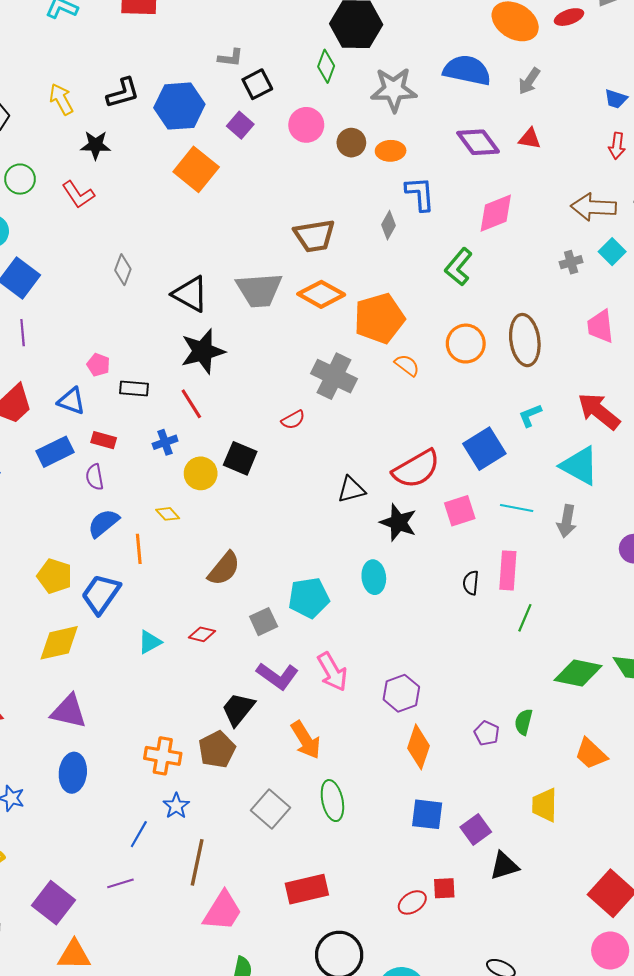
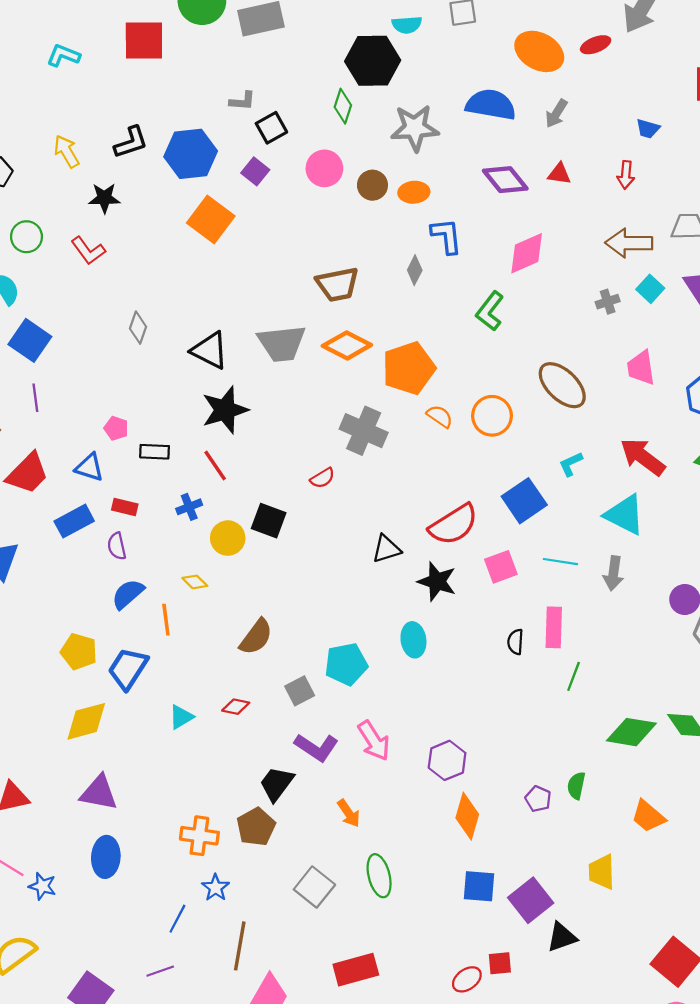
red arrow: (617, 146) -> (626, 175), moved
brown ellipse: (525, 340) -> (562, 385), turned -36
orange circle: (466, 344) -> (492, 416), moved
orange arrow: (306, 740) -> (349, 813), size x0.7
purple square: (476, 829) -> (531, 900), size x1.4

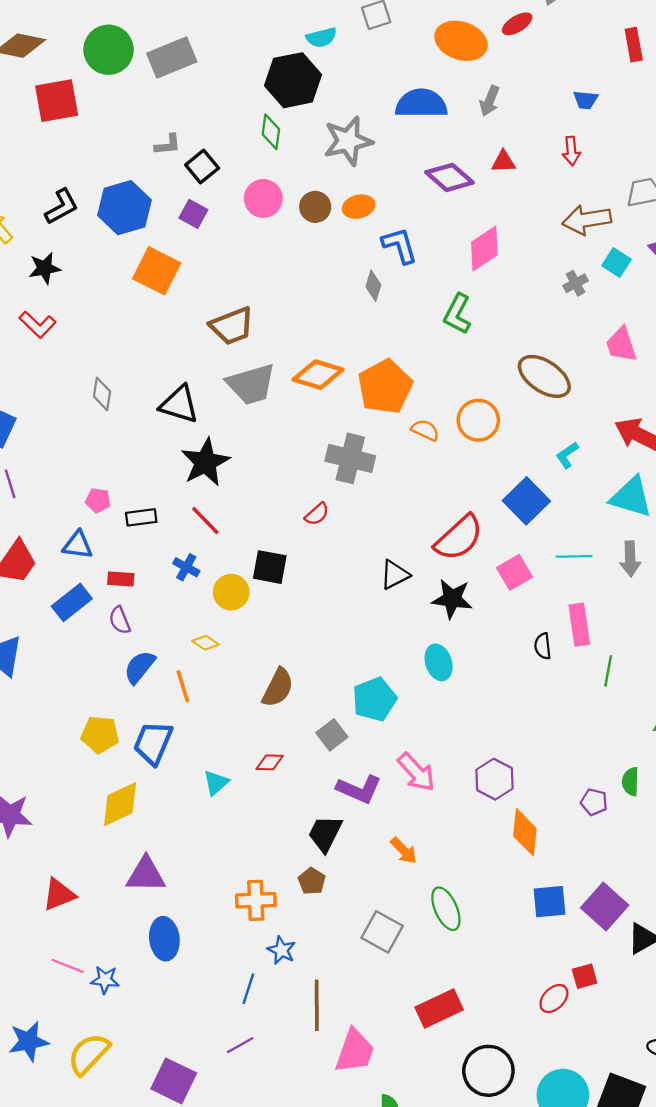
brown trapezoid: (337, 284) -> (232, 326), moved
blue cross: (189, 507) -> (186, 567), turned -30
brown pentagon: (256, 827) -> (312, 881), size x0.7

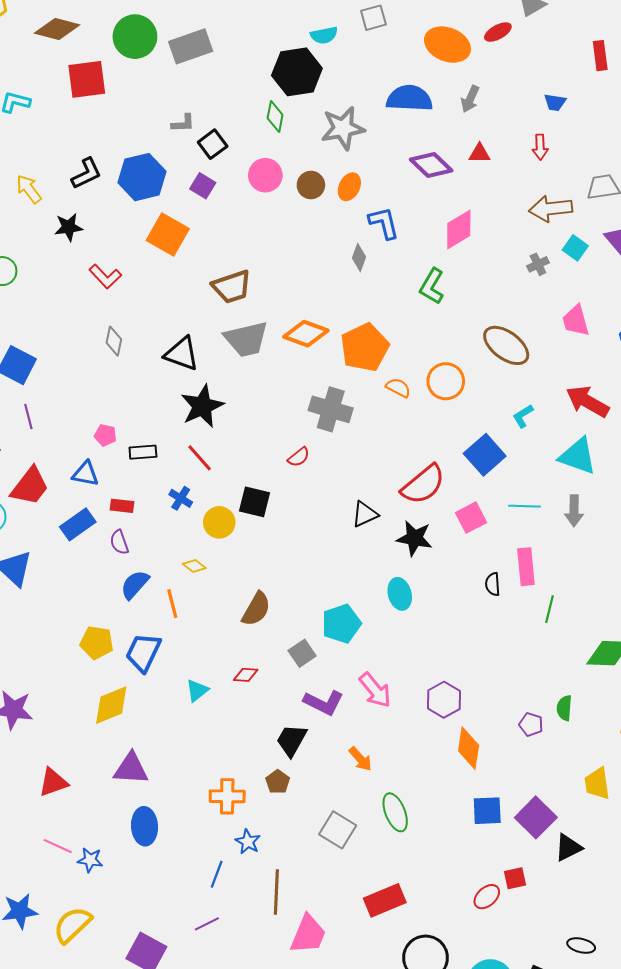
orange ellipse: (359, 207) -> (349, 187), turned -52
red L-shape: (38, 325) -> (105, 276), moved

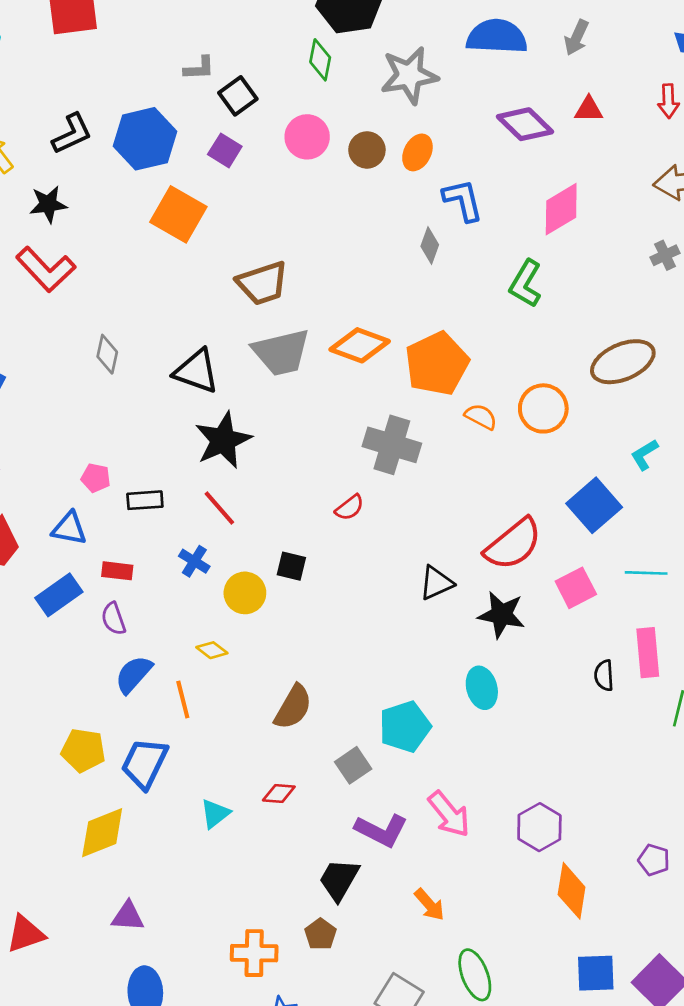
red L-shape: (105, 276) -> (46, 269), moved, size x1.4
brown ellipse: (506, 345) -> (623, 362), turned -60
black square: (254, 502) -> (291, 566), size x0.7
purple triangle: (131, 769) -> (128, 916), size x0.7

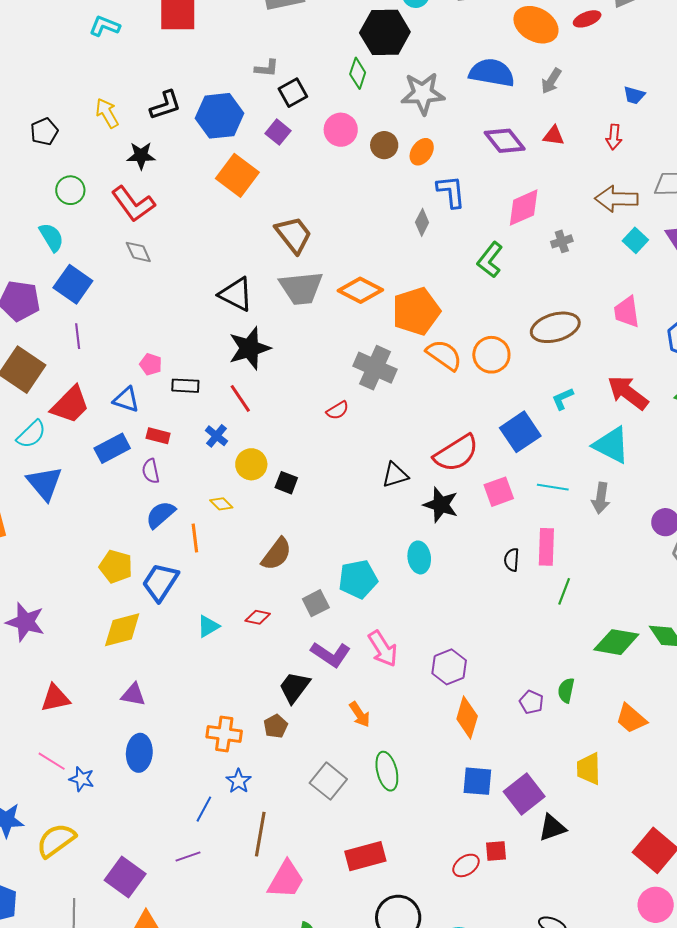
gray cross: (665, 255) -> (562, 241), moved
brown trapezoid: (262, 283) -> (294, 235), turned -117
gray diamond: (107, 354) -> (138, 252), moved, turned -44
orange semicircle: (481, 417) -> (444, 355), size x1.5
black square: (291, 566) -> (286, 483), moved

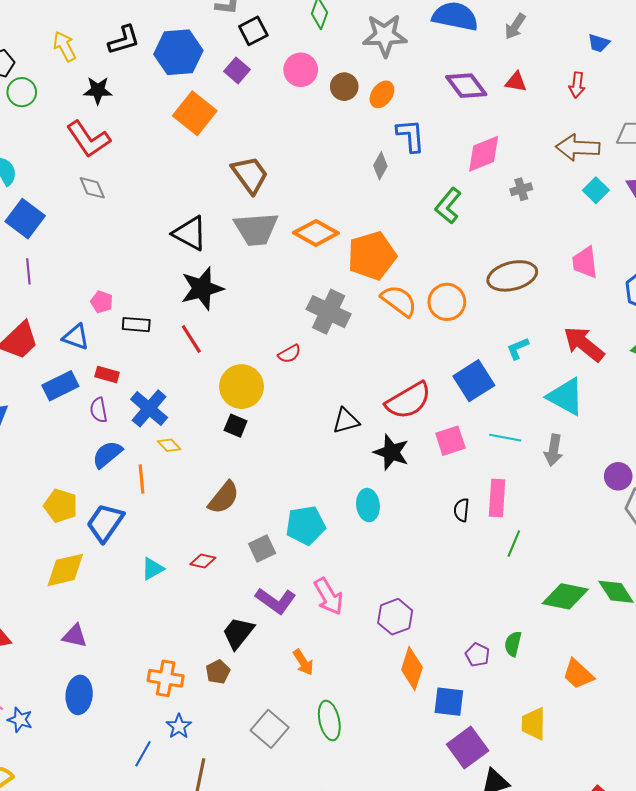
green circle: (70, 190) -> (22, 92), moved
blue cross: (217, 436) -> (149, 408), moved, size x1.6
yellow circle: (251, 464) -> (241, 387), moved, size x1.4
blue square: (477, 781) -> (449, 702), moved

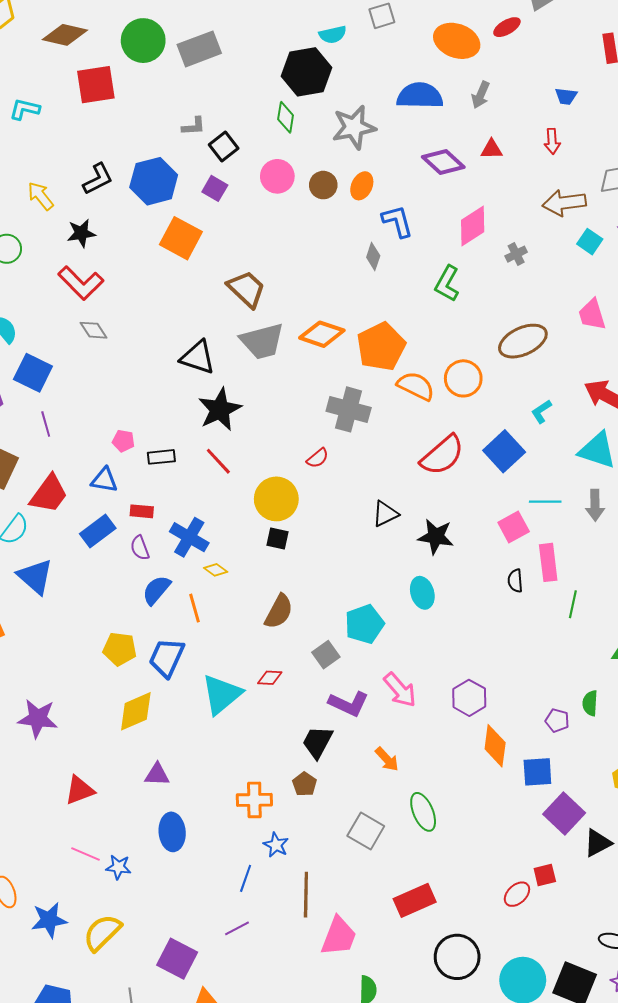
red semicircle: (408, 401) -> (442, 455), moved
pink square: (450, 441) -> (514, 527), moved
cyan triangle: (152, 569) -> (222, 694), size x1.8

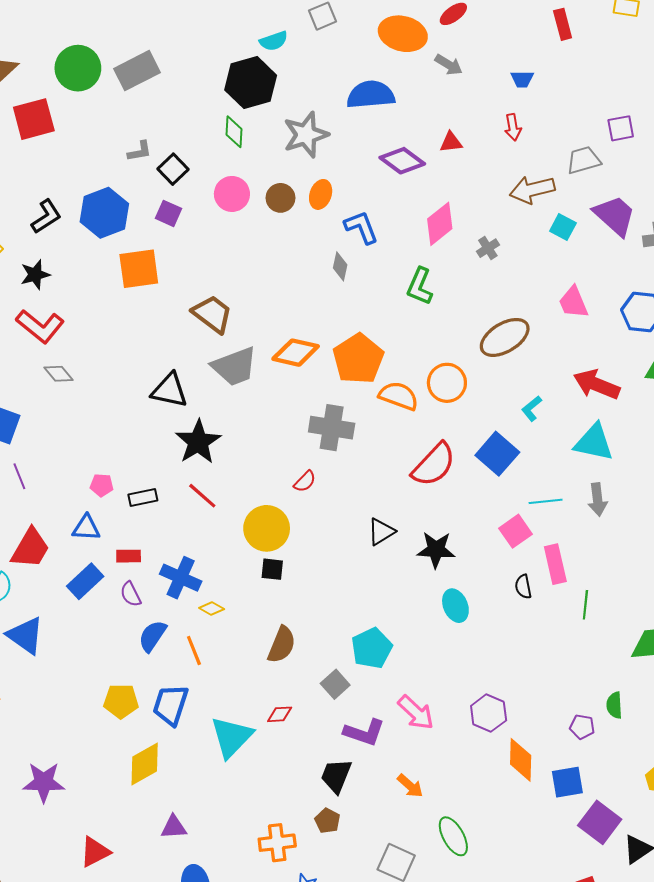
gray arrow: (481, 95) -> (449, 65), moved, turned -76
orange square: (181, 238) -> (139, 269), turned -30
cyan ellipse: (422, 593) -> (455, 606), moved

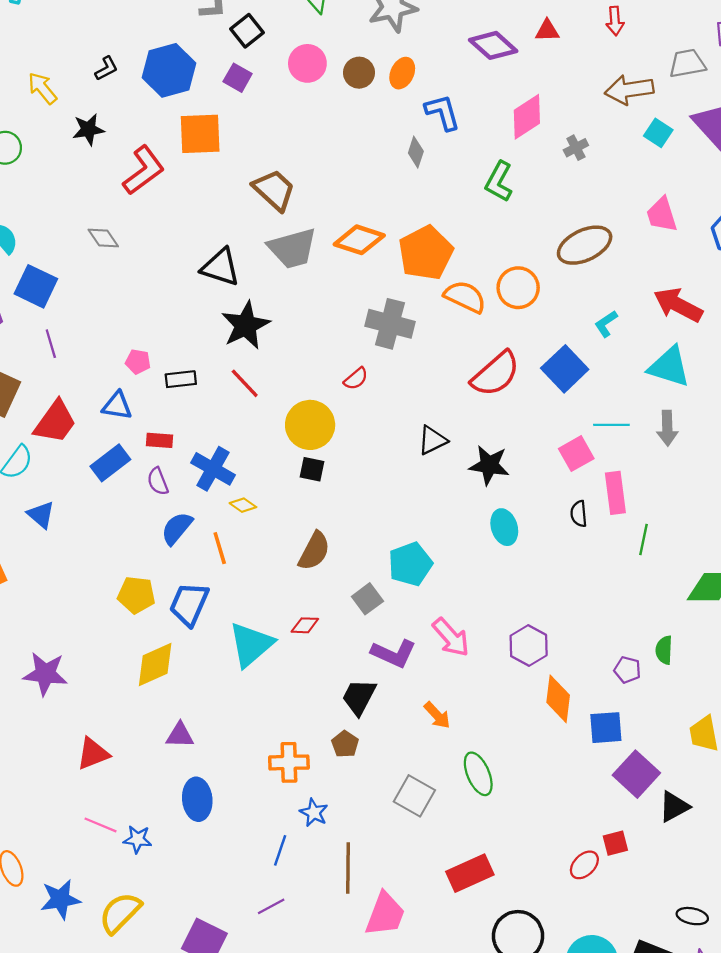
black L-shape: (46, 217) -> (106, 68), size x0.7
red L-shape: (40, 326) -> (144, 170), moved, turned -81
blue triangle: (25, 635) -> (41, 515), size x0.7

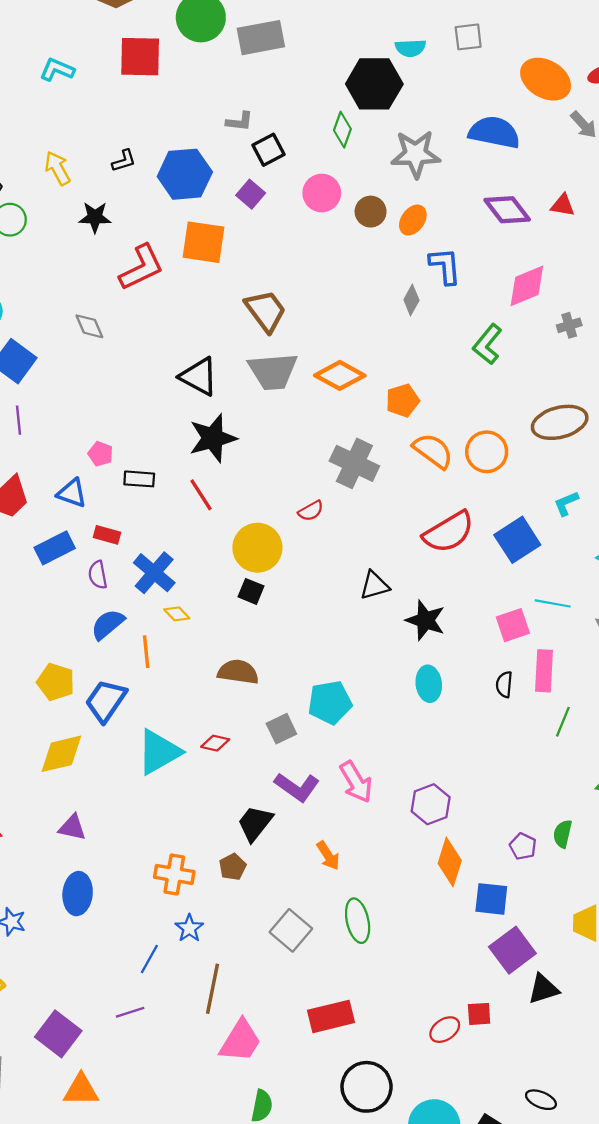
orange pentagon: (426, 253) -> (403, 401), size x0.6
brown semicircle: (314, 551) -> (238, 672), turned -120

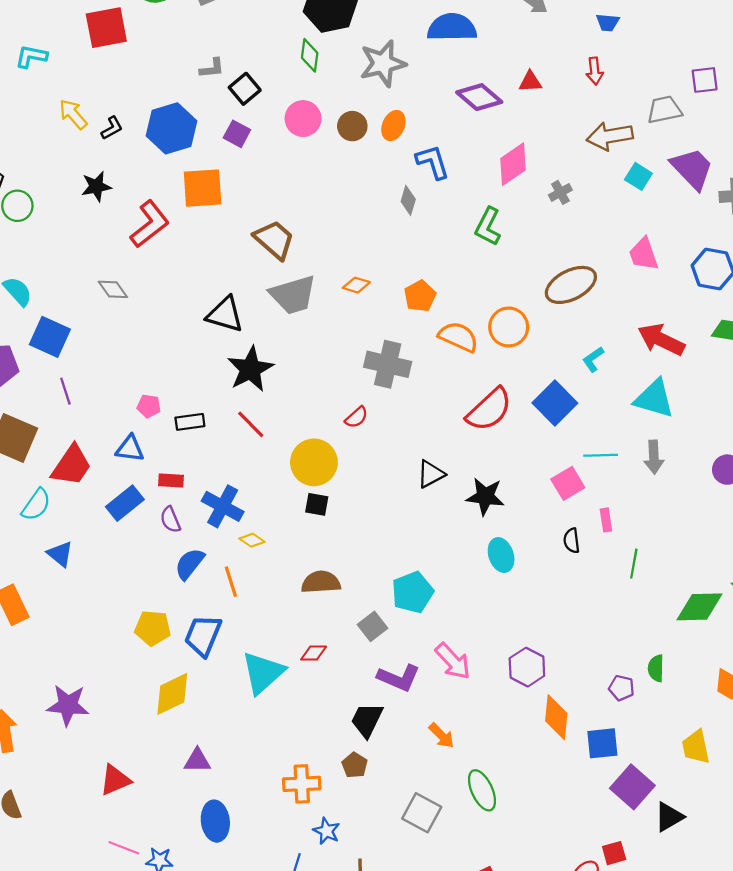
yellow arrow: (57, 168) -> (73, 114), moved
orange diamond: (340, 375) -> (356, 285), size x0.6
pink rectangle: (544, 671) -> (606, 520), size x0.6

